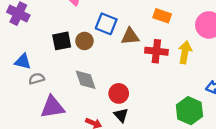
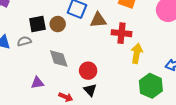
yellow arrow: (185, 52) -> (137, 53), moved
gray semicircle: (37, 79) -> (24, 41), moved
purple triangle: (53, 107) -> (37, 83), moved, size x0.6

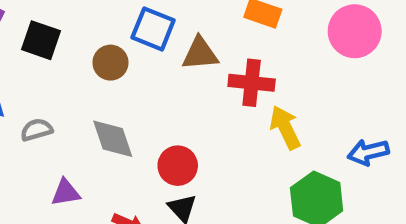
black square: (37, 24) -> (41, 40), moved, turned 30
gray semicircle: (24, 41) -> (37, 130), moved
yellow arrow: (137, 53) -> (285, 128), turned -36

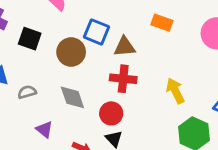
brown circle: (110, 63) -> (71, 52), size x1.4
red cross: (252, 83) -> (123, 79), moved
purple triangle: (66, 193) -> (44, 129), turned 48

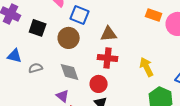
orange rectangle: (162, 23) -> (154, 15), moved
blue square: (96, 32) -> (80, 15), moved
purple triangle: (44, 129) -> (63, 96), moved

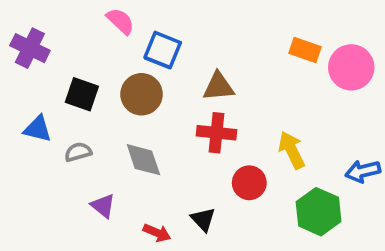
black square: (38, 28) -> (82, 94), moved
red circle: (99, 84) -> (249, 183), moved
purple triangle: (63, 96) -> (103, 206), moved

